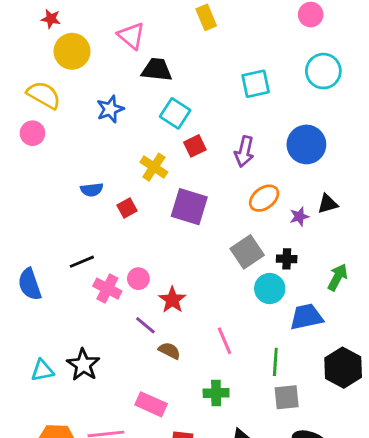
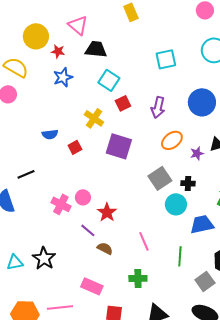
red star: (51, 19) -> (58, 51), moved
black line: (82, 262) -> (26, 174), moved
gray square: (287, 397) -> (205, 281), moved, turned -30

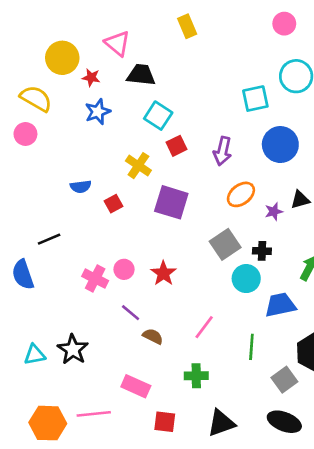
cyan square: (166, 59) -> (255, 99), moved
red star: (107, 212) -> (163, 273), moved
pink line: (144, 241) -> (204, 327), turned 60

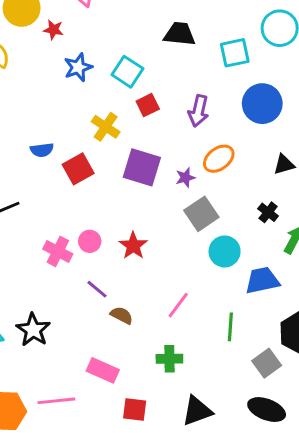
black trapezoid: (141, 75) -> (180, 34), moved
blue star: (98, 112) -> (78, 67), moved
red square: (113, 204) -> (78, 169), size x1.5
purple star: (274, 212) -> (185, 178), moved
black cross: (262, 251) -> (268, 212), moved, turned 36

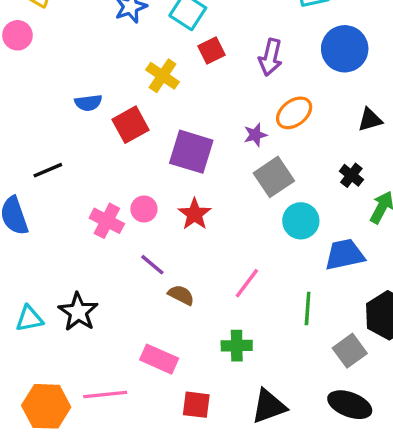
purple square: (142, 167) -> (191, 152), moved

